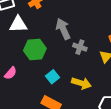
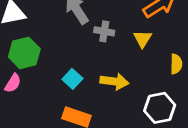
green hexagon: (35, 49) -> (24, 53), moved

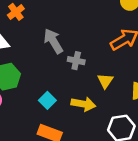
yellow triangle: (143, 39) -> (105, 81), moved

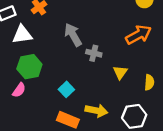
yellow arrow: (83, 104) -> (96, 111), moved

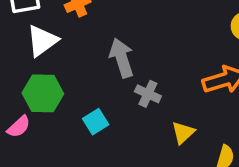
white triangle: (22, 35) -> (42, 41), turned -40
cyan square: (66, 89) -> (96, 122), moved

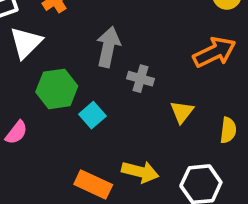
gray arrow: (122, 58) -> (108, 47), turned 39
green hexagon: (43, 93) -> (57, 89), moved

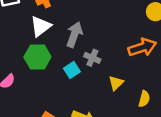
white triangle: (26, 43) -> (41, 26), moved
cyan square: (92, 115) -> (72, 70), moved

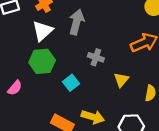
gray arrow: (74, 34) -> (76, 22), moved
cyan square: (72, 70) -> (71, 83), moved

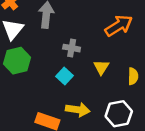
cyan square: (71, 83) -> (64, 76), moved

